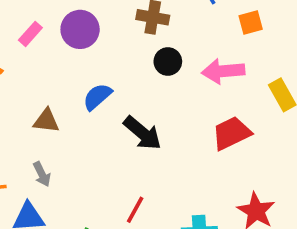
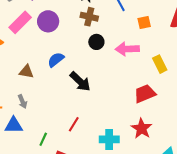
pink rectangle: (30, 34) -> (20, 22), size x1.6
red trapezoid: (231, 133) -> (145, 94), moved

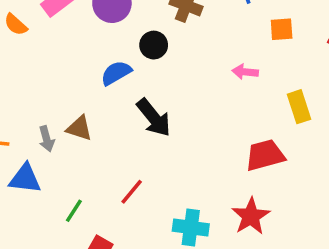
black circle: (96, 42) -> (154, 45), moved
pink arrow: (127, 49) -> (245, 72), size x0.6
brown triangle: (26, 72) -> (79, 128), moved

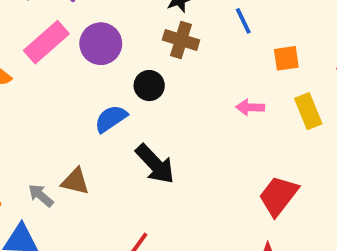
yellow rectangle: (299, 107) -> (308, 111), moved
gray arrow: (47, 139) -> (41, 195), turned 150
red trapezoid: (265, 155) -> (278, 196), turned -33

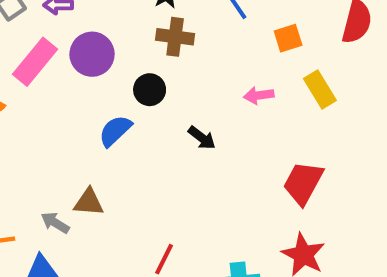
black arrow: (155, 164) -> (202, 138), moved, size x0.6

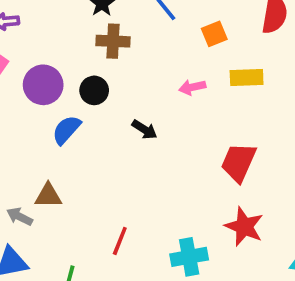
purple circle: (92, 54) -> (43, 85), moved
yellow rectangle: (320, 90) -> (247, 77), turned -56

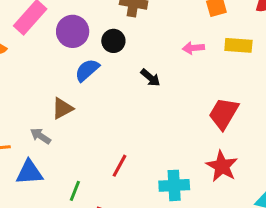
brown triangle: (48, 196) -> (62, 108), moved, turned -35

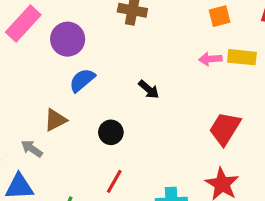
black circle: (113, 41) -> (111, 132), moved
pink arrow: (193, 48) -> (210, 59), moved

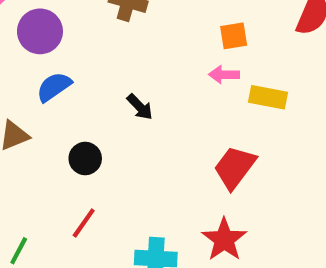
orange square: (220, 16) -> (234, 36), moved
yellow rectangle: (242, 57) -> (268, 97), moved

